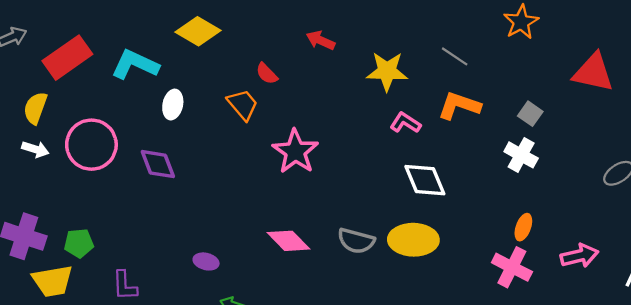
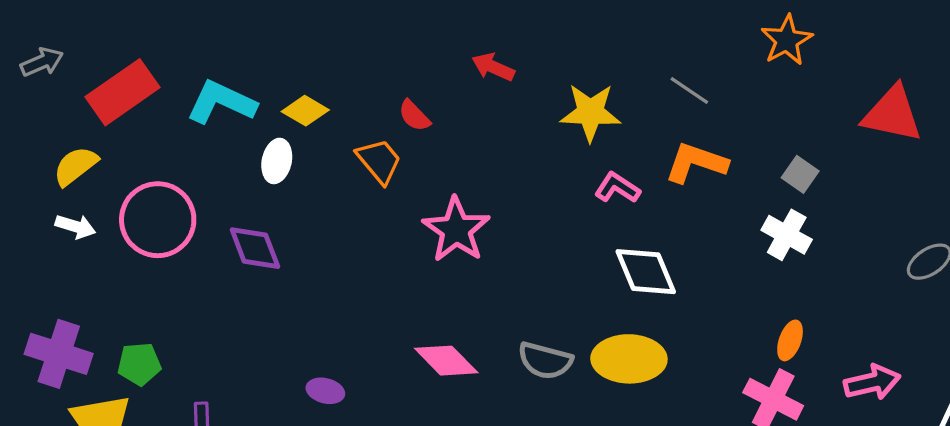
yellow diamond: (198, 31) -> (305, 111), moved, size x0.7
yellow semicircle: (35, 108) -> (75, 166), turned 32

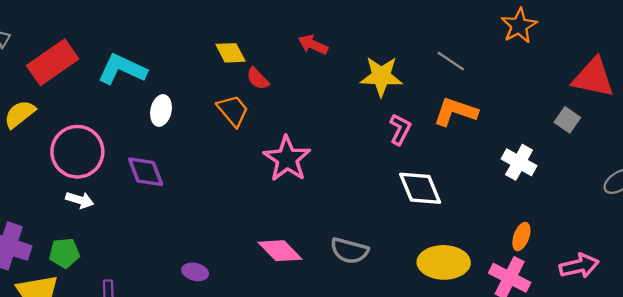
yellow diamond: (305, 111) -> (230, 53), moved, turned 32
gray square: (800, 174) -> (567, 120), moved
pink L-shape: (617, 188) -> (400, 129), turned 84
white arrow: (75, 226) -> (80, 200), moved
yellow ellipse: (629, 359) -> (444, 262), moved

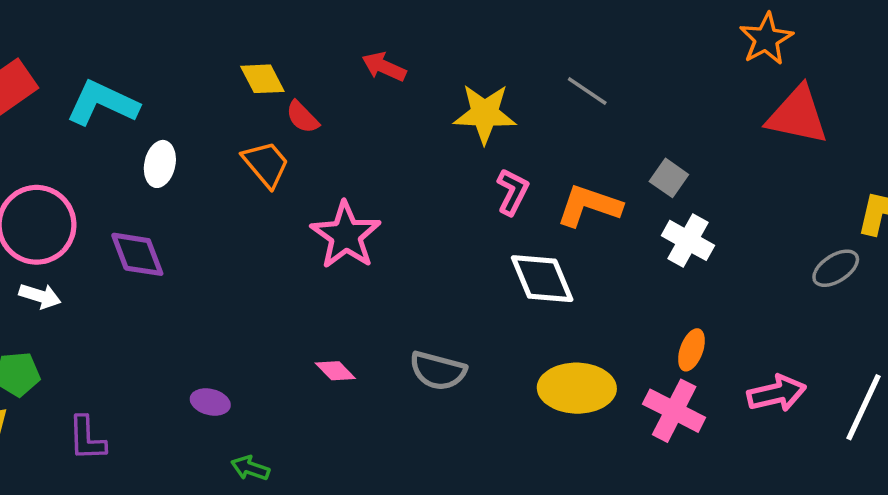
orange star: (519, 26) -> (766, 39), moved
orange L-shape: (455, 112) -> (589, 206), moved
gray square: (567, 120) -> (669, 178), moved
pink diamond: (280, 251) -> (335, 371), size x0.6

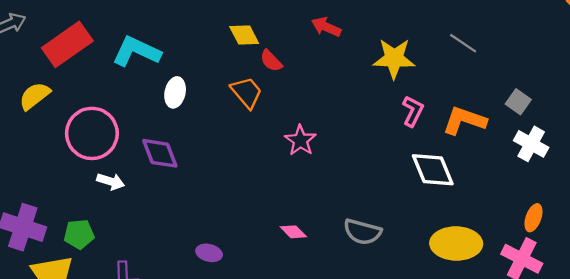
pink star: (346, 235) -> (300, 140), size x0.7
white arrow: (40, 296) -> (111, 181), moved

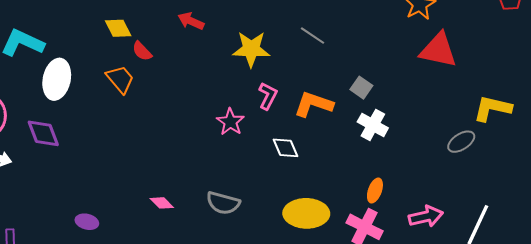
white ellipse: (175, 92) -> (57, 79), size x1.5
pink star: (300, 140) -> (230, 122), moved
white diamond: (433, 170) -> (285, 148), size x0.7

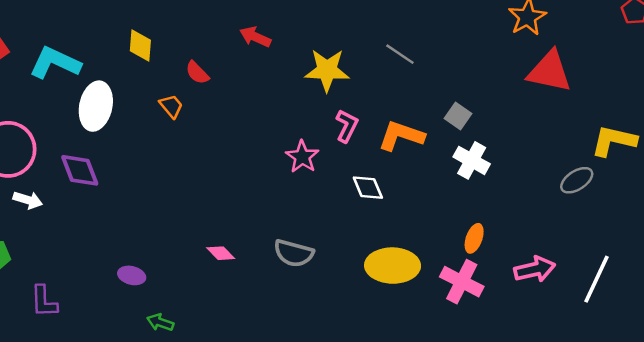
yellow diamond: (118, 28) -> (140, 46), moved, turned 32
orange trapezoid: (120, 79) -> (171, 106), size x0.7

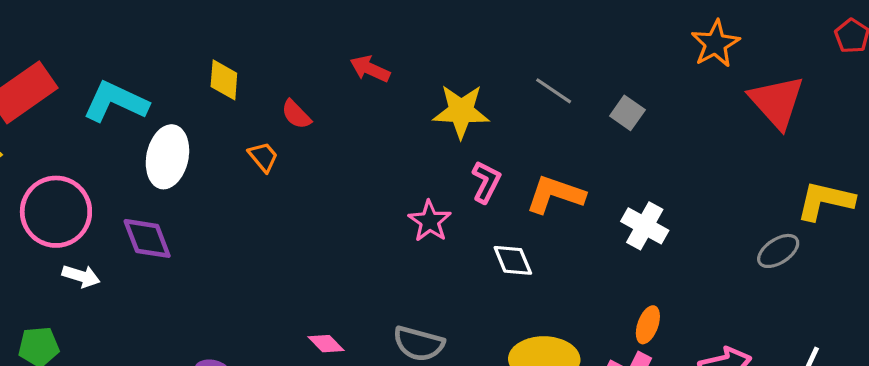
red triangle: (550, 71) -> (777, 102), moved, turned 36
gray square: (458, 116) -> (627, 113), moved

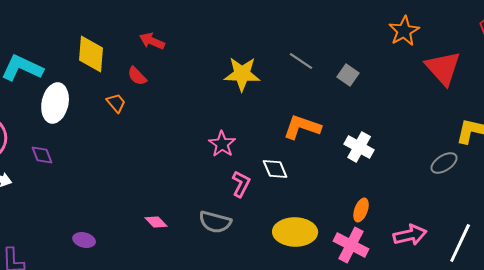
red arrow: (370, 69) -> (152, 41), moved
yellow diamond: (224, 80) -> (91, 54), size x1.4
pink L-shape: (486, 182) -> (241, 184), moved
purple diamond: (147, 238) -> (42, 155), size x0.7

